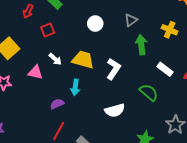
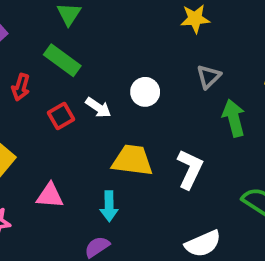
white arrow: (55, 59) -> (98, 108), moved
cyan arrow: (75, 87) -> (109, 206), moved

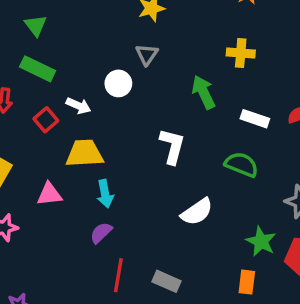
gray triangle: (209, 77) -> (147, 54), moved
yellow trapezoid: (132, 160) -> (85, 154), moved

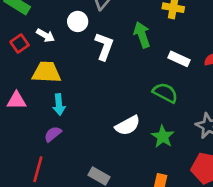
white L-shape: (172, 146) -> (104, 46), moved
green star: (261, 241) -> (163, 137), moved
red line: (118, 275) -> (38, 169), moved

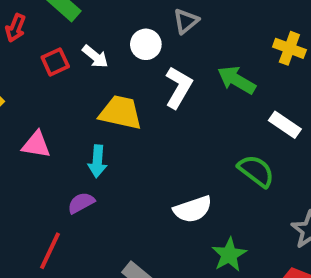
green arrow: (142, 35) -> (237, 80), turned -50
yellow trapezoid: (46, 72) -> (121, 113), moved
green star: (163, 137) -> (229, 255), moved

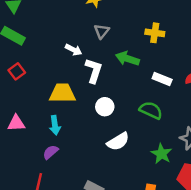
gray triangle: (186, 21) -> (102, 31), moved
white circle: (146, 44) -> (105, 107), moved
white arrow: (95, 56) -> (74, 50), moved
green star: (229, 255) -> (161, 154), moved

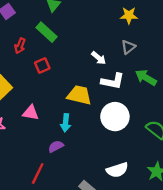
white L-shape: (94, 71) -> (113, 81), turned 70
white circle: (105, 107) -> (115, 117), size x1.6
white semicircle: (118, 141) -> (117, 170), moved

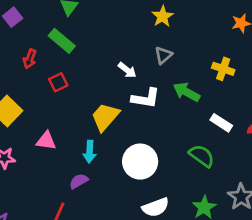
yellow star: (129, 15) -> (163, 16), turned -30
yellow trapezoid: (79, 95) -> (105, 117), turned -60
white circle: (115, 117) -> (140, 162), moved

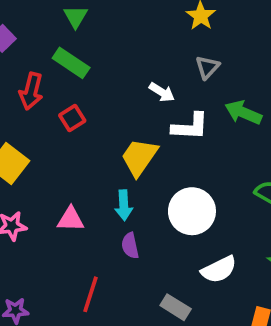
red arrow: (30, 59) -> (31, 91), size x1.4
pink triangle: (46, 141) -> (71, 219), moved
purple semicircle: (79, 181) -> (130, 246), moved, turned -66

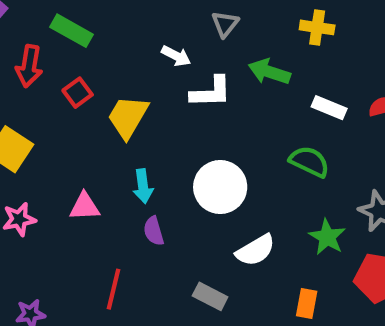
yellow trapezoid: (139, 157) -> (128, 117), moved

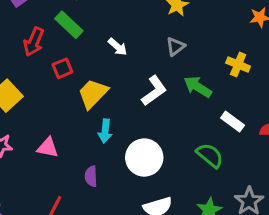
white arrow: (176, 56) -> (118, 47), moved
white L-shape: (211, 92) -> (154, 91), turned -48
cyan arrow: (143, 186) -> (105, 131), moved

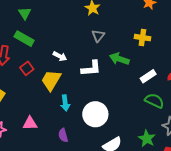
white arrow: (118, 47) -> (60, 56), moved
white L-shape: (154, 91) -> (91, 68), turned 45
white rectangle: (233, 122) -> (148, 76), turned -56
green semicircle: (210, 155) -> (154, 101), moved

